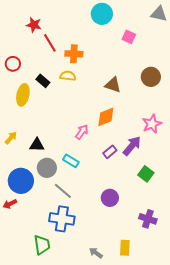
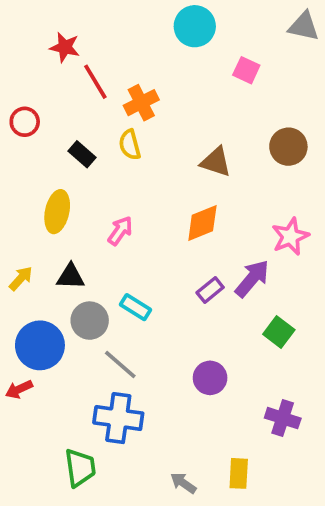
orange cross: (74, 54) -> (141, 103), turned -30
yellow semicircle: (68, 76) -> (130, 145), turned -112
yellow ellipse: (23, 95) -> (57, 212), moved
pink arrow: (82, 132) -> (120, 231), moved
yellow arrow: (11, 138) -> (21, 278), moved

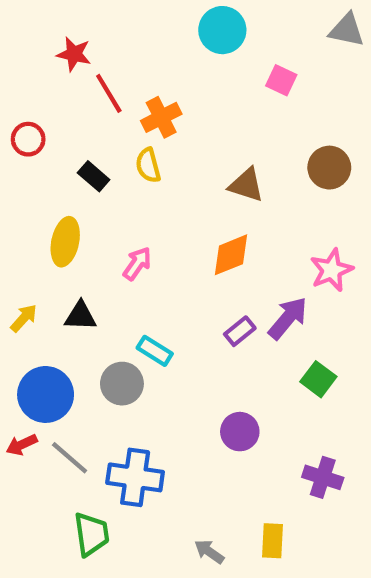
gray circle: (90, 321) -> (122, 384), moved
gray line: (120, 364) -> (70, 458), moved

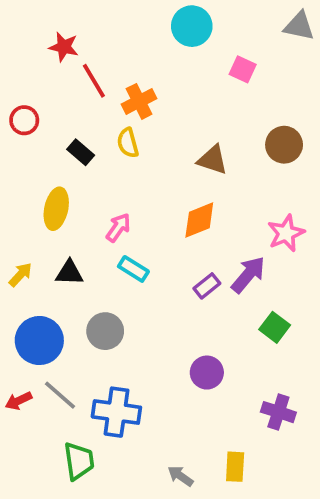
cyan rectangle: (155, 351) -> (133, 269), moved
red arrow: (22, 445) -> (19, 401), moved

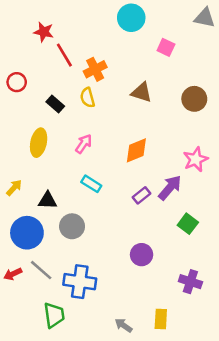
brown triangle: (212, 160) -> (142, 92), moved
pink arrow: (118, 228) -> (84, 144), moved
black triangle: (69, 273) -> (48, 201), moved

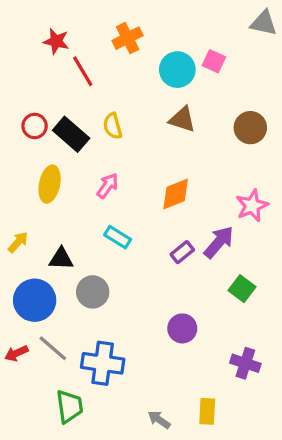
cyan circle: (131, 18) -> (177, 70), moved
orange cross: (95, 69) -> (128, 38), moved
red circle: (17, 82) -> (35, 126), moved
black rectangle: (55, 104) -> (71, 134), size x1.5

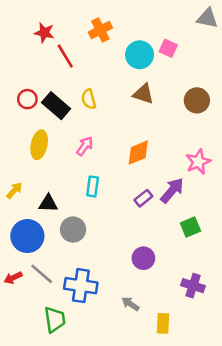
cyan rectangle: (118, 237) -> (93, 186), turned 66
green square: (242, 289) -> (190, 227), turned 30
gray arrow: (159, 420) -> (130, 304), moved

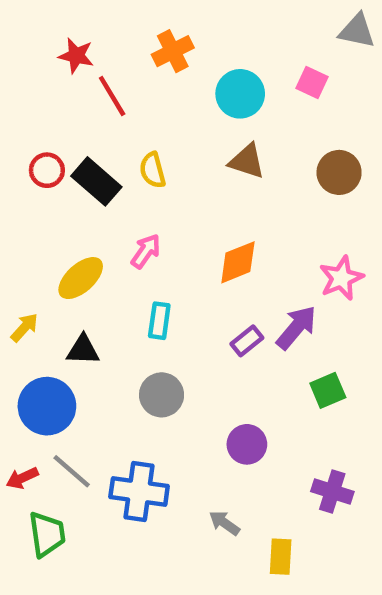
pink square: (168, 48) -> (312, 83), moved
yellow ellipse: (39, 145) -> (81, 278), moved, turned 36
gray circle: (73, 230) -> (162, 395), moved
green trapezoid: (55, 320) -> (47, 534), moved

